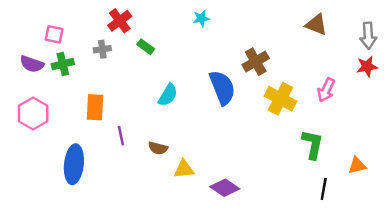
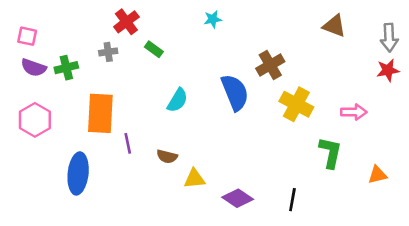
pink square: (54, 34) -> (27, 36), moved
pink arrow: (326, 90) -> (354, 112), moved, turned -115
orange rectangle: (95, 107) -> (100, 113), size x1.4
black line: (324, 189) -> (292, 200), moved

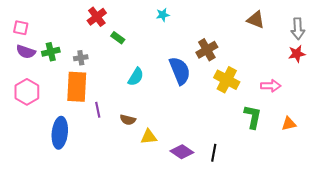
gray cross: (108, 52) -> (81, 58), moved
orange triangle: (377, 175) -> (289, 124), moved
black line: (292, 200) -> (214, 153), moved

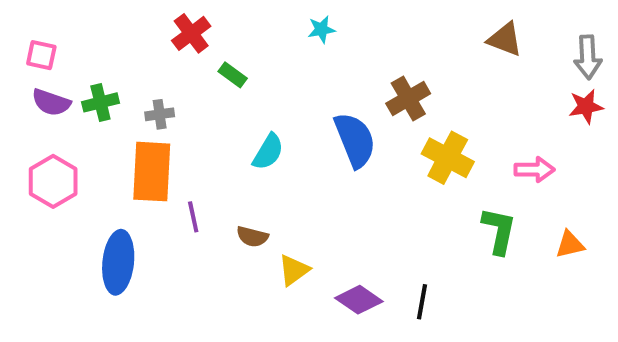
yellow triangle: (149, 137) -> (294, 270), turned -30

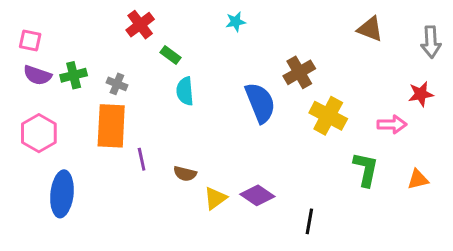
red star: (586, 106) -> (421, 94), moved
gray cross: (160, 114) -> (117, 84), turned 30
cyan semicircle: (268, 152) -> (185, 91), moved, turned 144
blue ellipse: (118, 262) -> (62, 194), moved
purple diamond: (359, 300) -> (257, 195), moved

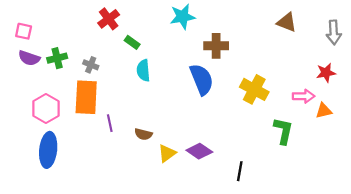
cyan star: (236, 22) -> (183, 17), size x1.6
brown cross: (299, 72) -> (216, 46), moved, turned 30
pink hexagon: (39, 133) -> (46, 108), moved
orange triangle: (418, 179) -> (324, 111), moved

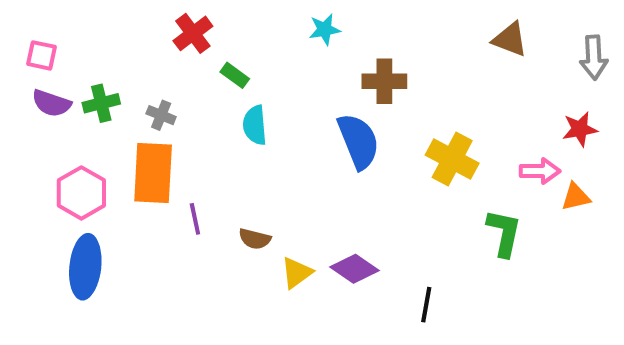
cyan star: (183, 17) -> (325, 29), size x0.7

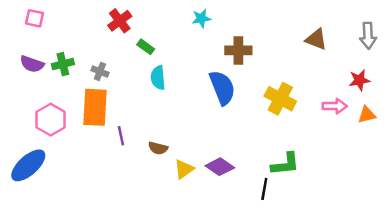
brown triangle: (510, 39) -> (316, 39), moved
pink square: (41, 55) -> (34, 18), moved
orange triangle: (576, 197) -> (367, 115), moved
green L-shape: (504, 233) -> (285, 164), moved, turned 72
blue ellipse: (85, 267) -> (28, 165), moved, turned 42

